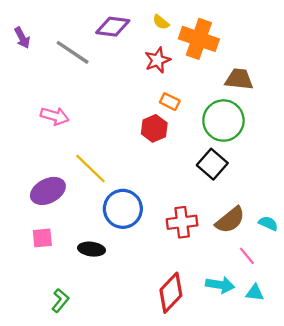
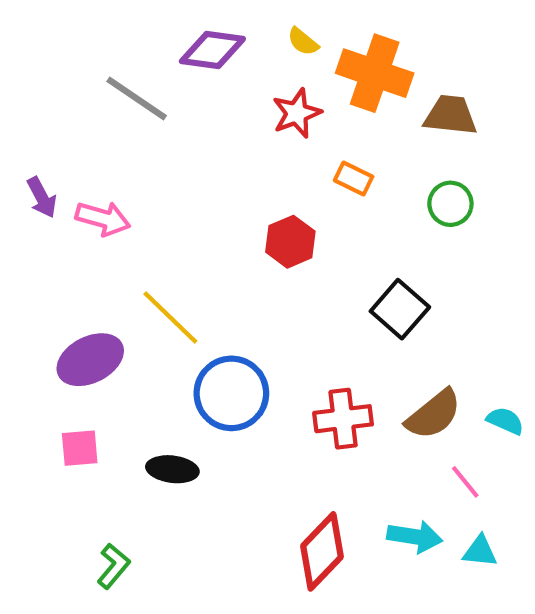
purple arrow: (22, 38) -> (42, 197), moved
brown trapezoid: (239, 79) -> (450, 115), moved
orange rectangle: (170, 102) -> (354, 178), moved
green circle: (223, 121) -> (450, 204), moved, size x0.6

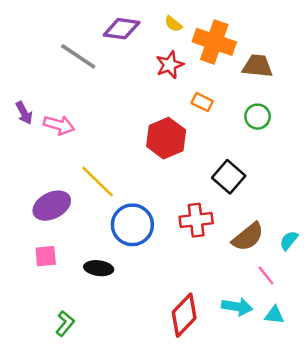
red hexagon: (290, 242) -> (166, 138), size x1.4
red cross: (343, 419) -> (196, 220), moved
cyan semicircle: (505, 421) -> (289, 240), turned -75

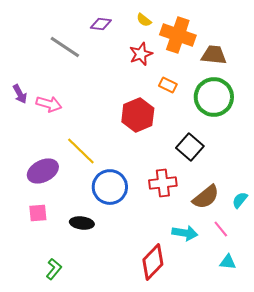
purple diamond: (122, 29) -> (101, 24), size x0.7
green circle: (258, 117) -> (214, 97), size x1.8
cyan arrow: (237, 307) -> (185, 233), moved

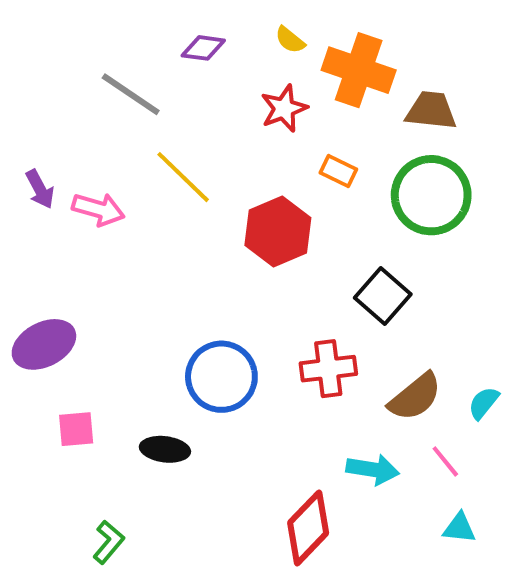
yellow line: (81, 151) -> (183, 177), moved
purple ellipse: (43, 171) -> (44, 344), moved

